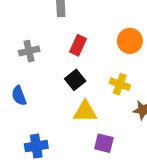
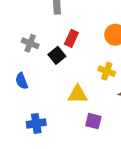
gray cross: (29, 51) -> (30, 43), turned 35
black square: (75, 80) -> (57, 55), moved

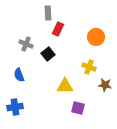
red rectangle: (71, 38) -> (58, 29), moved
blue cross: (36, 123) -> (15, 107), moved

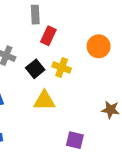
yellow cross: (89, 67) -> (62, 67), moved
yellow triangle: (65, 86) -> (44, 100), moved

